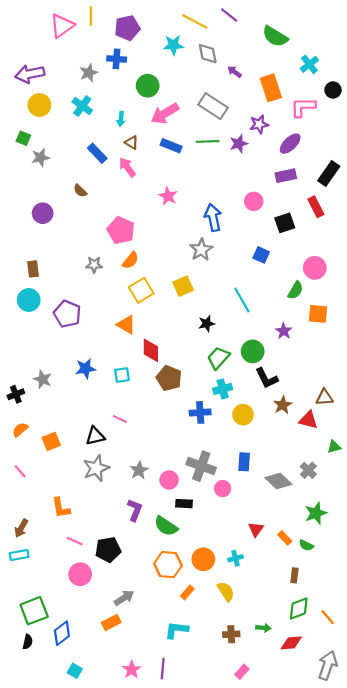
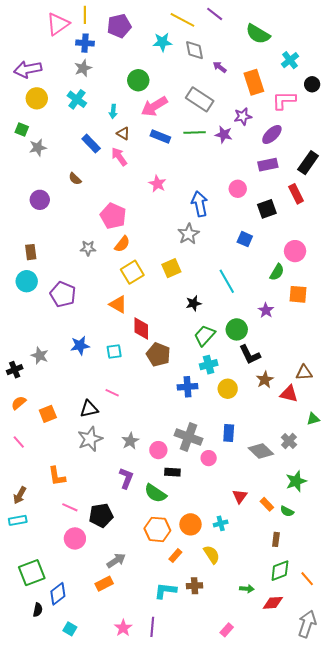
blue cross: (117, 59) -> (85, 43), moved
purple star: (239, 144) -> (224, 135), turned 30
brown cross: (231, 634) -> (195, 586), moved
black semicircle: (28, 642) -> (38, 610), moved

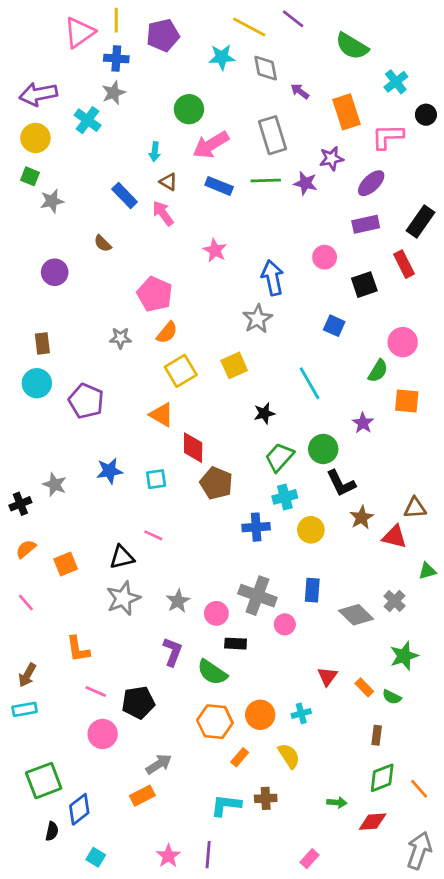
yellow circle: (37, 98) -> (35, 138), moved
cyan cross: (77, 99) -> (88, 120), moved
gray rectangle: (200, 99) -> (273, 135), turned 40

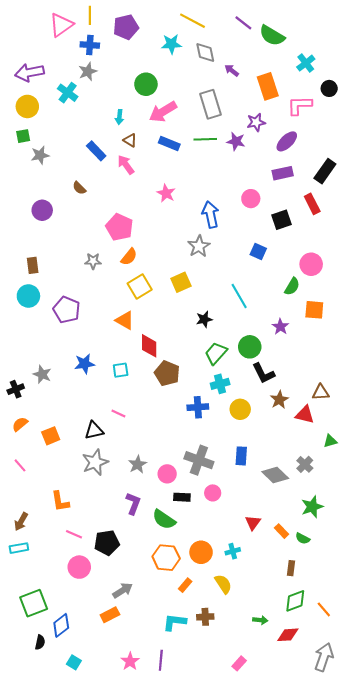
purple line: (293, 19) -> (243, 23), moved
green square: (30, 176) -> (23, 136), turned -32
pink circle: (285, 624) -> (213, 493), moved

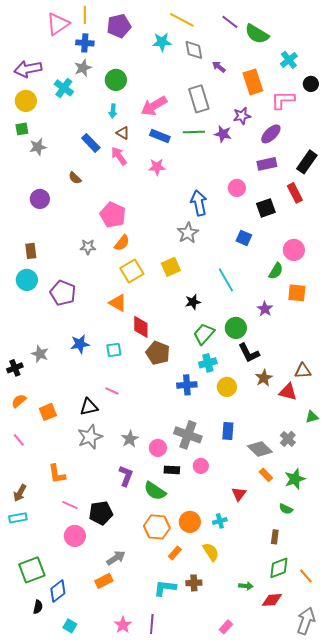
green circle: (146, 84) -> (116, 80), moved
pink star: (166, 193) -> (157, 167), moved, turned -30
orange rectangle: (281, 531) -> (266, 475), moved

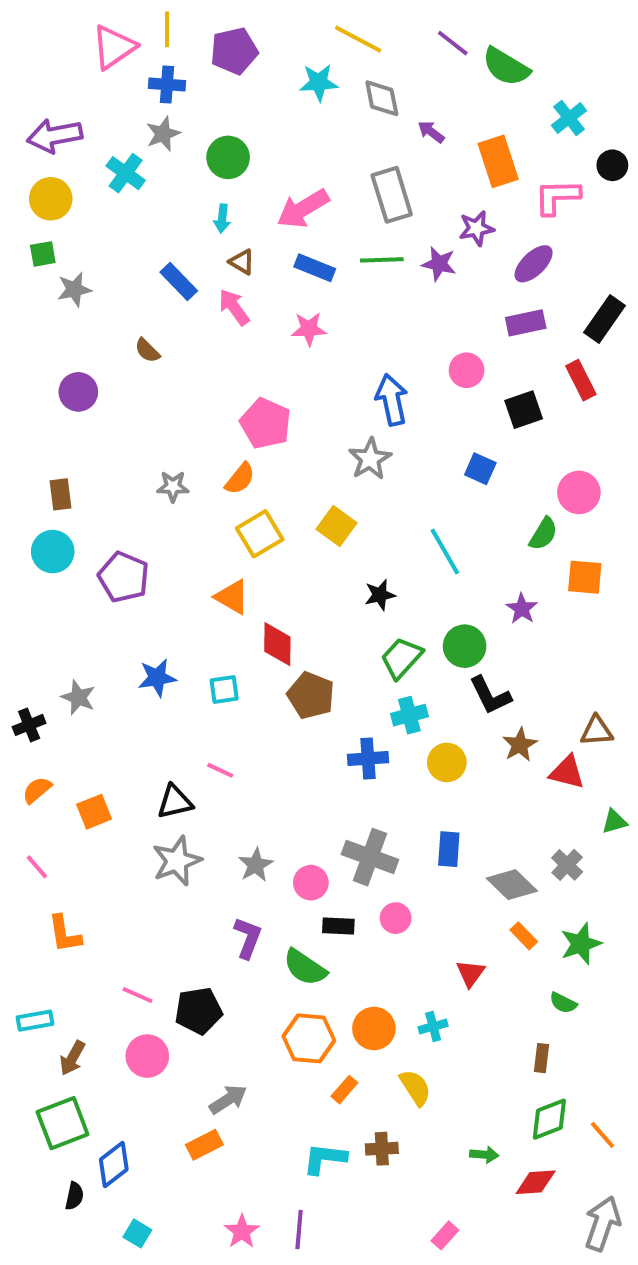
pink pentagon: (113, 215) -> (266, 423), moved
yellow square: (171, 267) -> (336, 526), turned -30
orange L-shape: (57, 474) -> (65, 934), moved
brown arrow: (20, 493) -> (72, 1058), moved

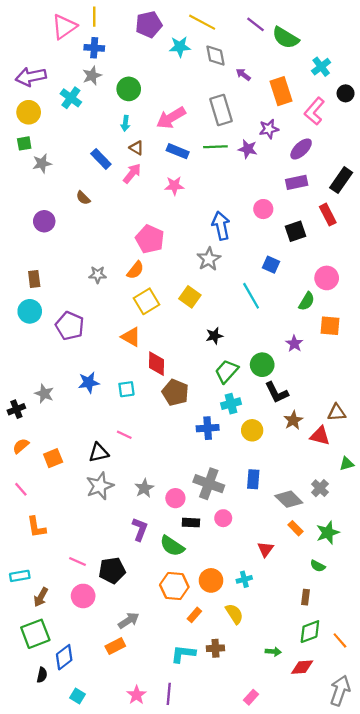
purple pentagon: (234, 51) -> (149, 24), moved
pink L-shape: (557, 197) -> (314, 111), turned -48
pink arrow: (234, 307) -> (132, 173), turned 75
cyan line: (445, 552) -> (251, 296), moved

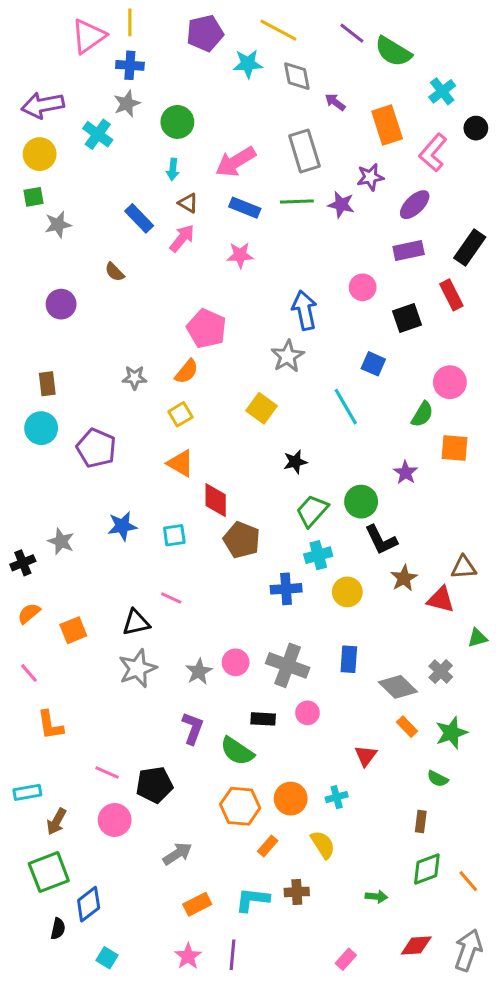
yellow square: (146, 301) -> (180, 414), moved, size x0.7
pink circle: (175, 498) -> (236, 662), moved
orange rectangle: (115, 646) -> (197, 904), moved
red diamond: (302, 667) -> (416, 946), moved

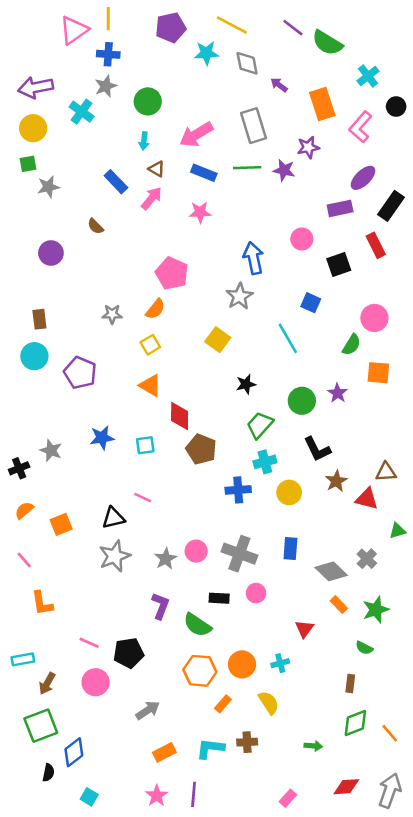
purple ellipse: (415, 205) -> (363, 178), moved
green circle: (361, 502) -> (302, 401), moved

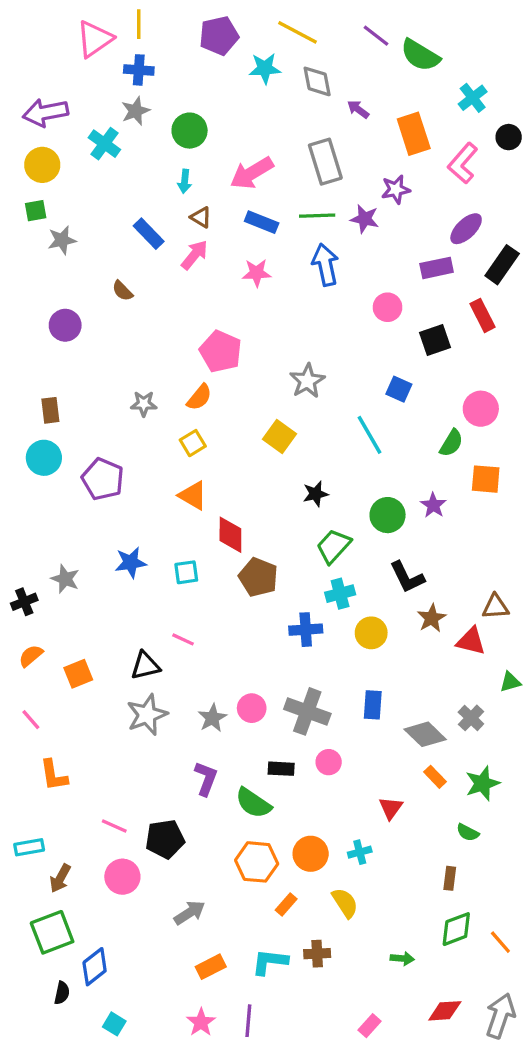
blue arrow: (253, 258) -> (325, 265), moved

